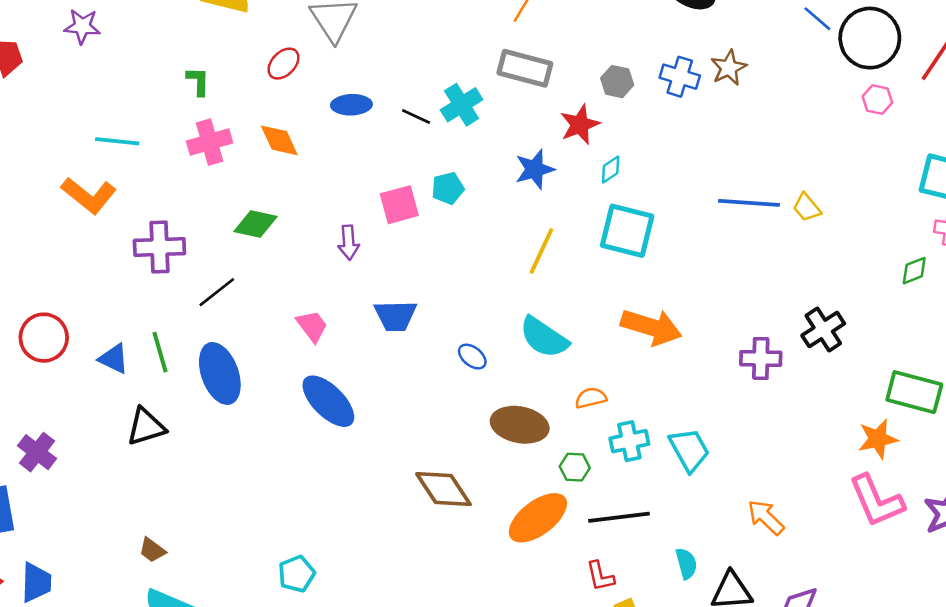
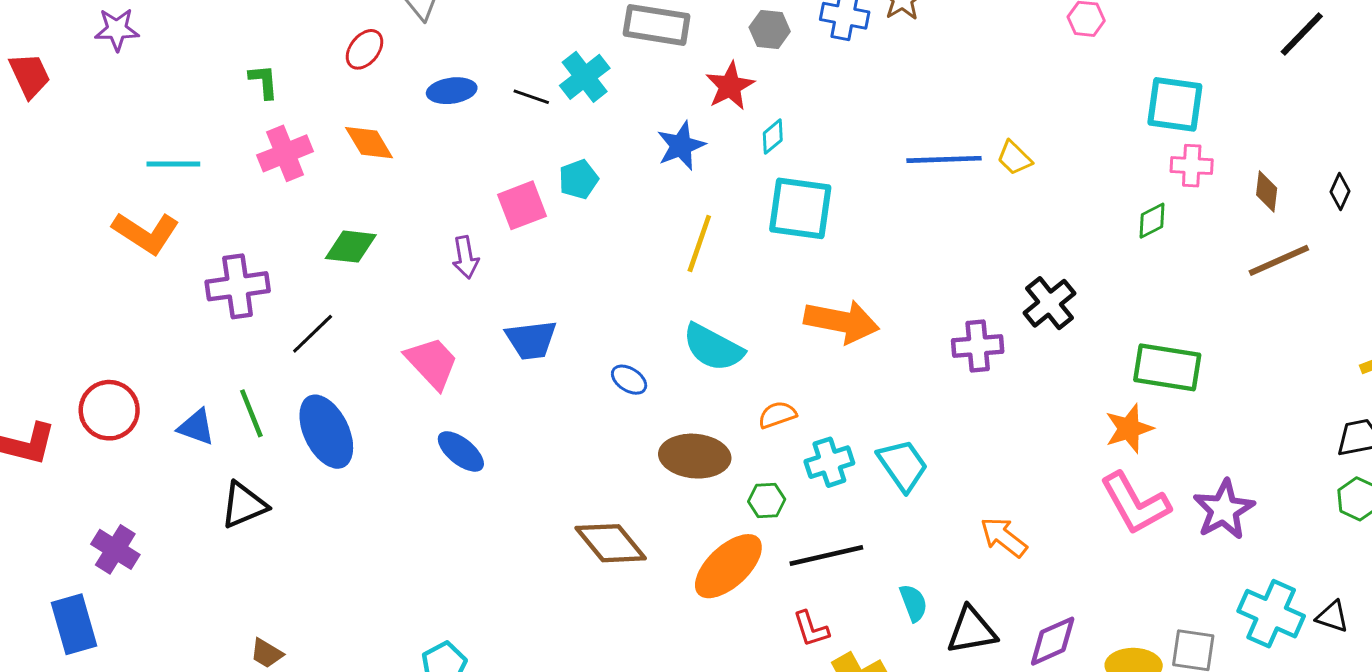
pink trapezoid: (312, 326) -> (432, 363), size x1.4
blue ellipse: (328, 401) -> (461, 451), size x0.7

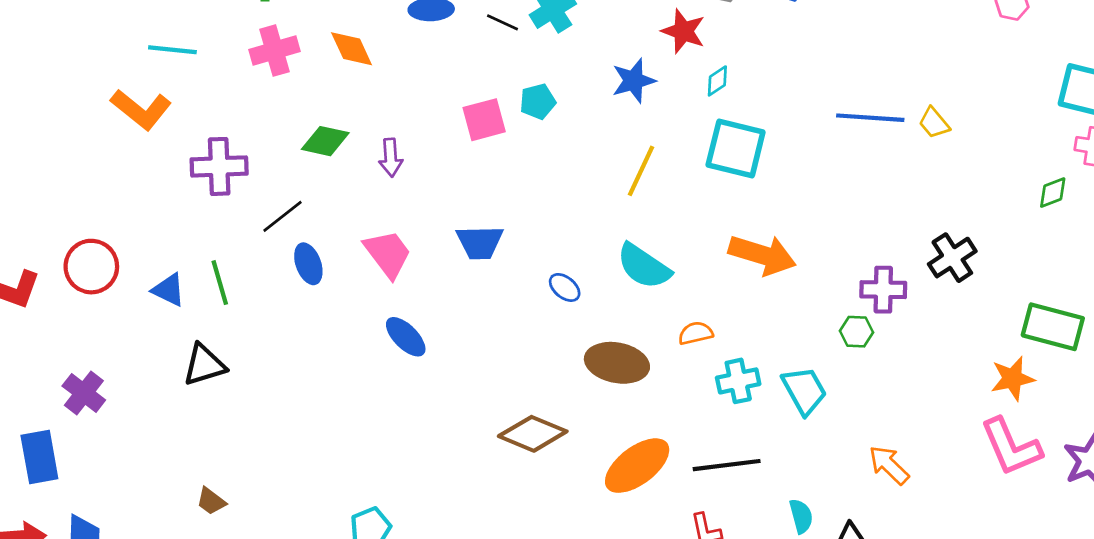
red star: (730, 86) -> (683, 31), turned -30
purple arrow: (465, 257) -> (391, 158), moved
blue ellipse: (326, 432) -> (308, 264), moved, size x0.6
green hexagon: (767, 500) -> (857, 332), moved
brown diamond: (611, 543) -> (533, 434), turned -34

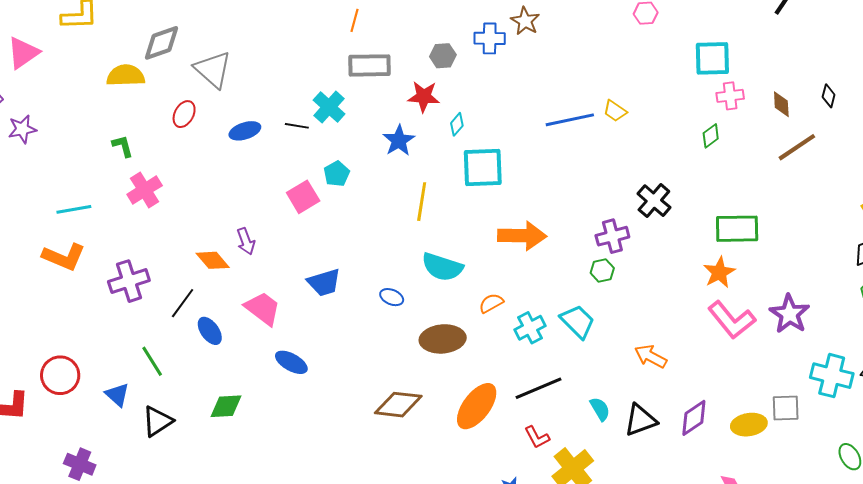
orange diamond: (352, 49) -> (213, 260), moved
green diamond: (325, 141) -> (226, 406), moved
blue triangle: (169, 290) -> (117, 395), moved, turned 32

